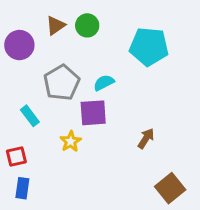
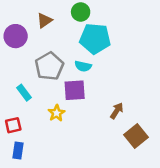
green circle: (87, 25) -> (81, 12), moved
cyan pentagon: (149, 47) -> (95, 38), moved
cyan semicircle: (104, 83) -> (83, 66), turned -140
brown square: (170, 188) -> (136, 136), moved

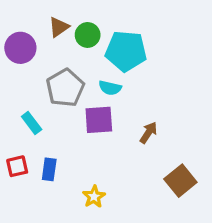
green circle: (81, 12) -> (88, 35), moved
brown arrow: (117, 111) -> (148, 133), moved
yellow star: (57, 113) -> (94, 197), moved
blue rectangle: (18, 150) -> (49, 169), moved

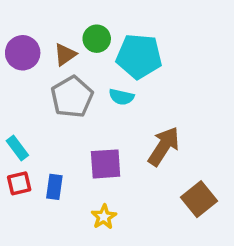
brown triangle: (59, 27) -> (65, 55), moved
purple square: (99, 120) -> (106, 164), moved
cyan rectangle: (32, 123) -> (17, 148), moved
brown arrow: (148, 133) -> (164, 146), size x1.6

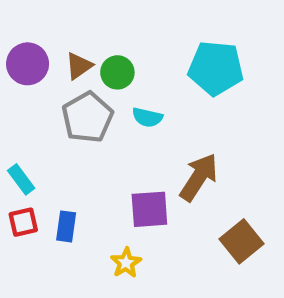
green circle: (97, 39) -> (117, 72), moved
cyan pentagon: (139, 56) -> (216, 68), moved
purple square: (106, 164) -> (149, 209), moved

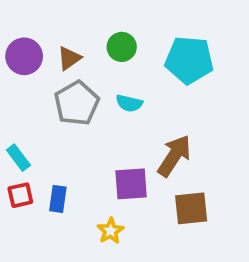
green circle: (117, 72) -> (122, 47), moved
brown square: (241, 241) -> (191, 208), moved, turned 33

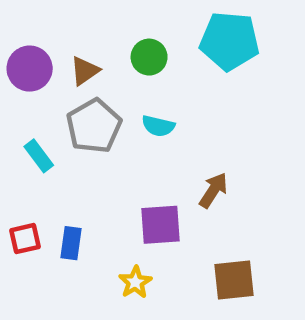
cyan pentagon: (189, 60) -> (229, 41), moved
brown arrow: (174, 156) -> (213, 190), size x0.7
cyan rectangle: (18, 158) -> (39, 156), moved
brown square: (191, 208) -> (234, 280), moved

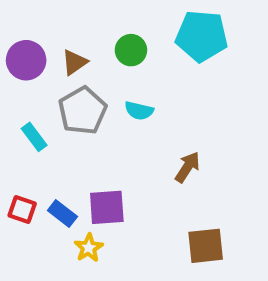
purple square: (161, 225) -> (107, 207), moved
red square: (25, 239) -> (22, 209), turned 32
blue rectangle: (71, 243) -> (62, 213), turned -60
yellow star: (135, 282) -> (89, 248), moved

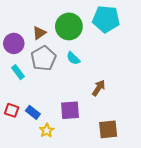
green circle: (131, 50) -> (69, 26), size x1.6
purple circle: (26, 60) -> (14, 43), moved
cyan semicircle: (139, 111) -> (73, 58), turned 32
purple square: (107, 207) -> (70, 110), moved

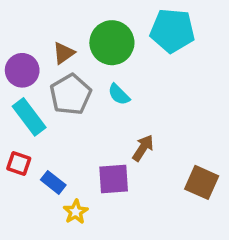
cyan rectangle: (18, 72) -> (29, 117), size x1.5
brown arrow: (99, 88) -> (143, 148), moved
red square: (12, 110) -> (19, 163), moved
brown square: (108, 129) -> (202, 182), moved, turned 30

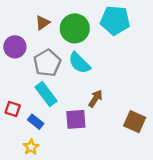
brown triangle: (64, 53) -> (43, 23), moved
cyan semicircle: (119, 94) -> (79, 63), size x1.5
cyan rectangle: (29, 117) -> (46, 94), moved
yellow star: (76, 212) -> (31, 147), moved

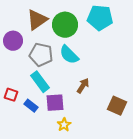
brown triangle: (43, 23) -> (37, 20), size x1.6
gray pentagon: (47, 63) -> (41, 55), turned -30
purple square: (76, 119) -> (55, 103), moved
yellow star: (31, 147) -> (64, 125), moved

